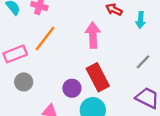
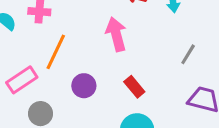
red rectangle: (98, 77) -> (134, 87), size x0.6
purple circle: (72, 88) -> (84, 86), moved

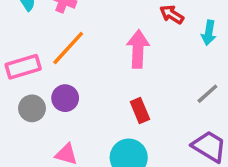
purple circle: (84, 86) -> (65, 98), moved

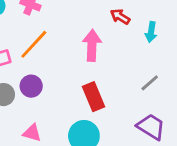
red rectangle: (140, 111) -> (93, 97), size x1.4

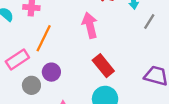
gray line: (150, 83) -> (149, 22), moved

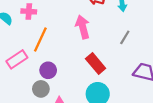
gray line: (149, 22) -> (125, 37), moved
gray circle: (31, 85) -> (41, 89), moved

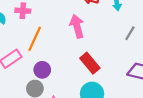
gray line: (125, 37) -> (130, 33), moved

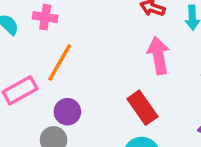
pink arrow: (77, 26) -> (158, 55), moved

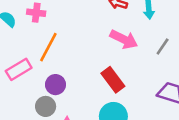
pink arrow: (158, 55) -> (124, 39), turned 128

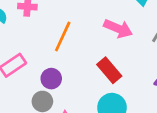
orange line: (48, 47) -> (63, 37), moved

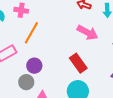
orange line: (63, 37) -> (31, 33), moved

